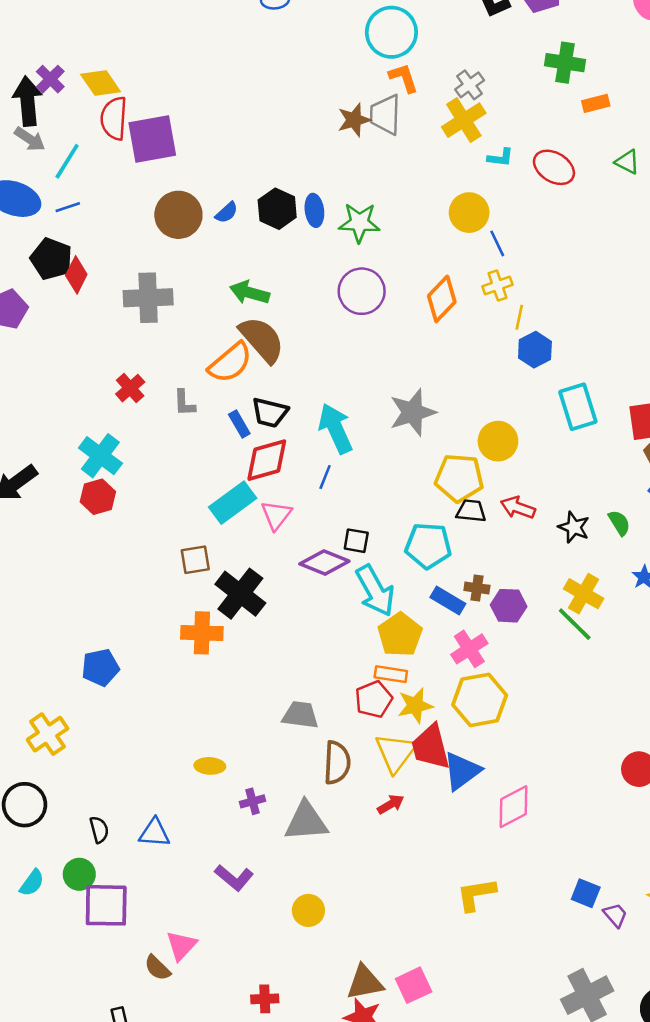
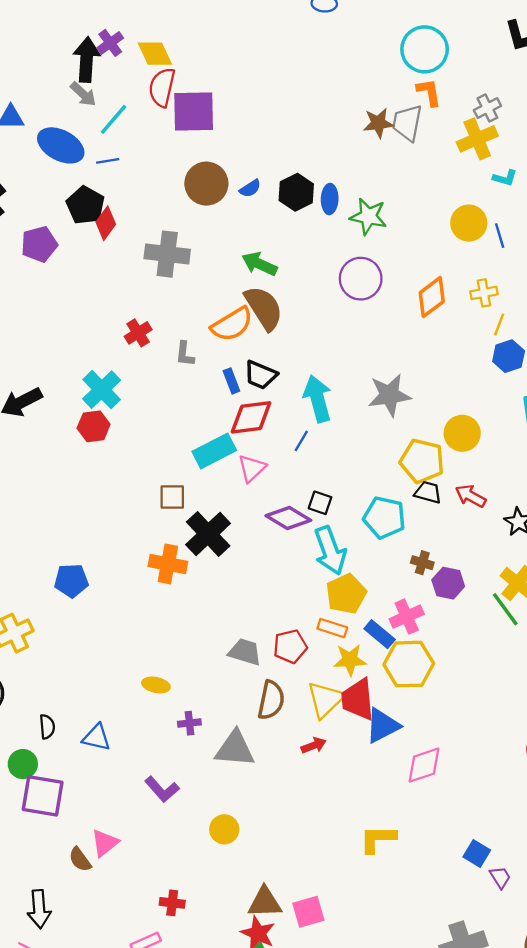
blue line: (497, 243) -> (500, 236), moved
blue rectangle: (448, 601) -> (380, 634), moved
red pentagon: (374, 699) -> (290, 646), moved

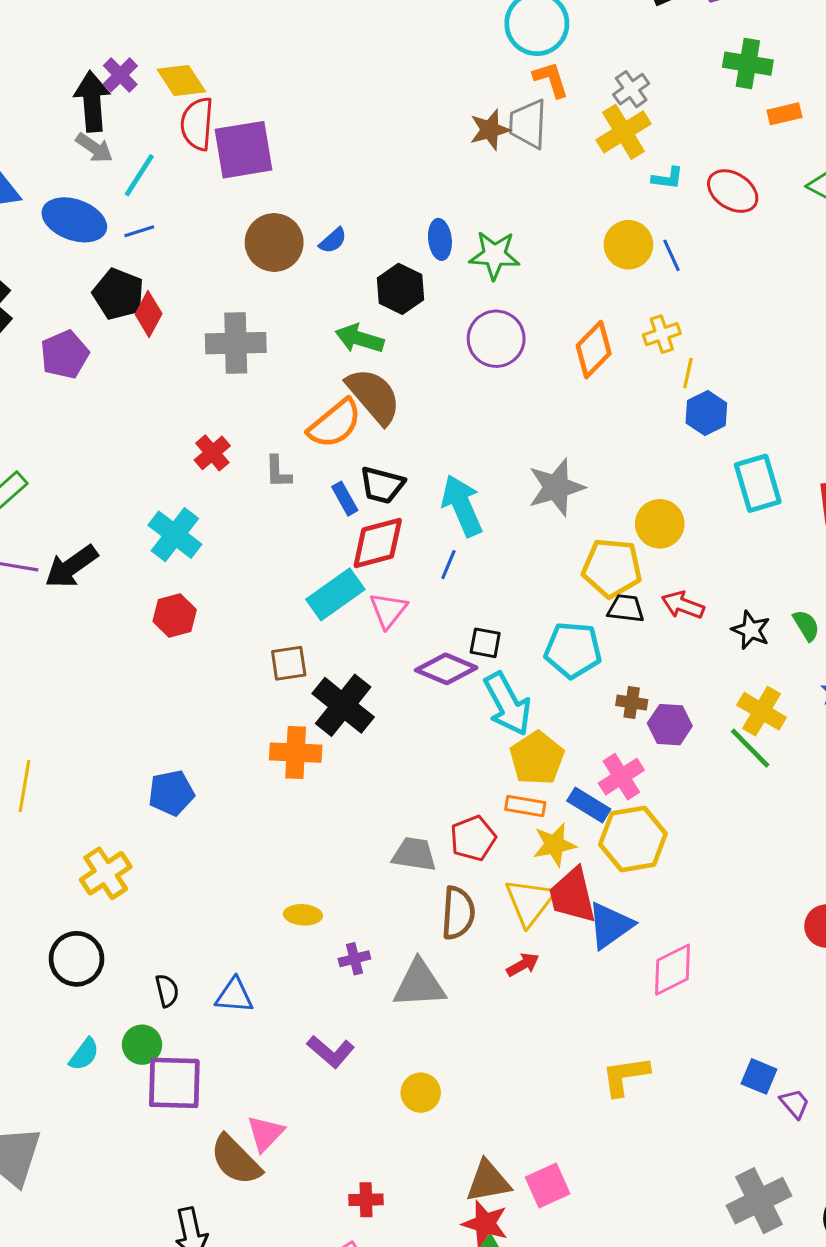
black hexagon: (296, 192) -> (400, 289), moved
red hexagon: (94, 426) -> (175, 615), moved
brown semicircle: (80, 859) -> (236, 1160), size x1.6

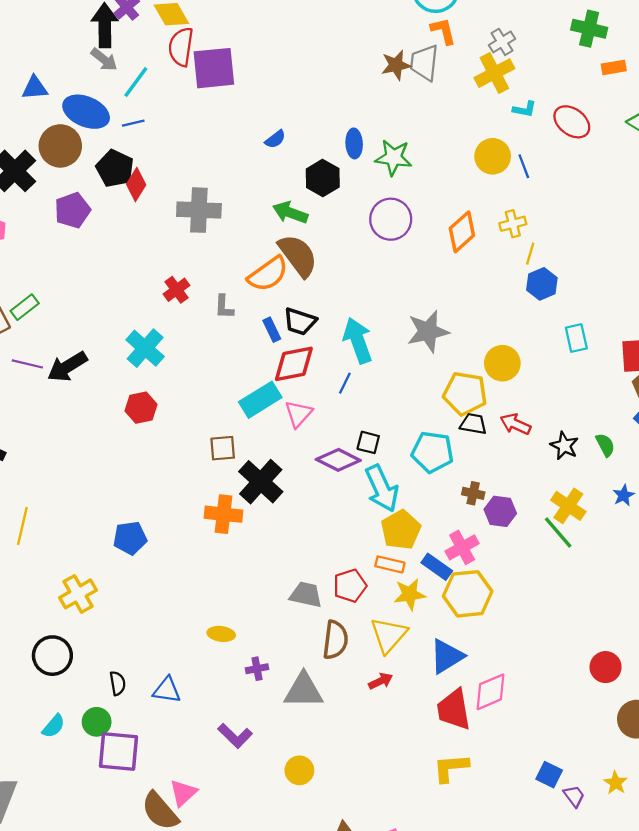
brown circle: (274, 242) -> (60, 146), moved
cyan rectangle: (758, 483) -> (576, 338), size x0.7
red trapezoid: (573, 895) -> (454, 710), moved

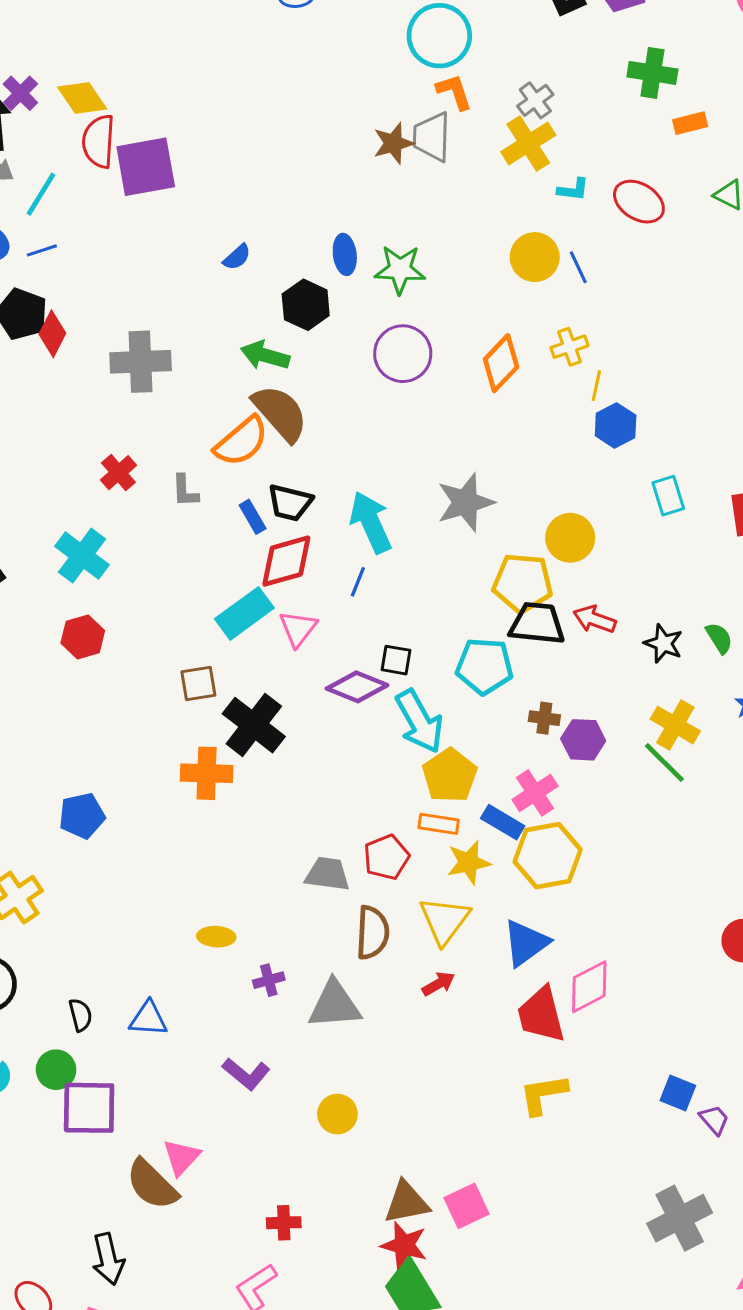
black trapezoid: (473, 424) -> (537, 623), size x1.5

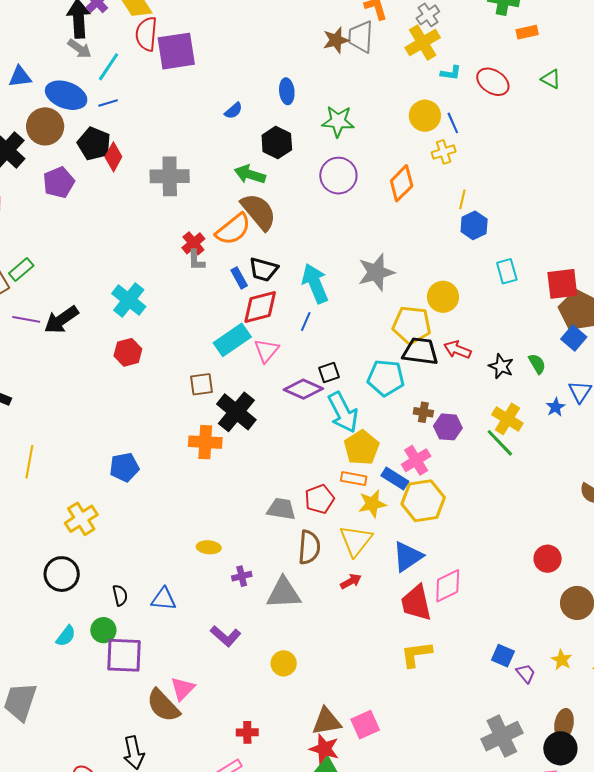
blue ellipse: (345, 254) -> (287, 91), moved
yellow cross: (570, 347) -> (444, 152), moved
red cross: (118, 473) -> (193, 243), moved
black square: (396, 660) -> (329, 372), turned -30

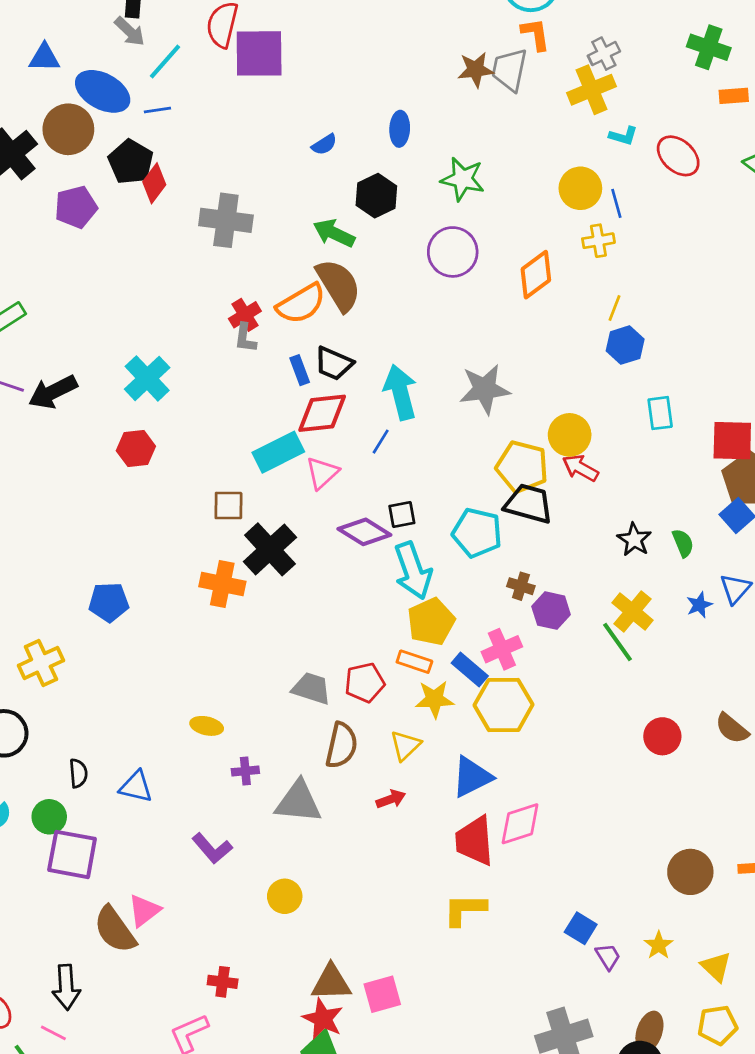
red arrow: (457, 350) -> (580, 468), moved
yellow triangle: (356, 541) -> (405, 745), size x0.7
red circle: (548, 559) -> (662, 736), moved

